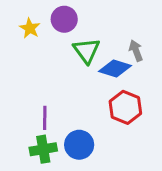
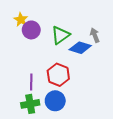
purple circle: (64, 19) -> (31, 30), moved
green triangle: (87, 51) -> (60, 35), turned 30
red hexagon: (125, 107) -> (58, 75), moved

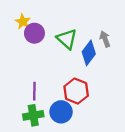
green triangle: (60, 35) -> (67, 39), turned -42
blue diamond: (80, 48) -> (89, 53), turned -70
red hexagon: (58, 75) -> (76, 91), moved

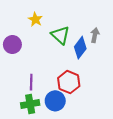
yellow star: (23, 22) -> (35, 19), moved
purple circle: (34, 33) -> (12, 45), moved
gray arrow: (105, 39) -> (95, 35), turned 32

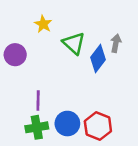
red hexagon: (69, 82) -> (98, 126), moved

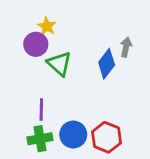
green triangle: (74, 43) -> (59, 64), moved
purple circle: (15, 55) -> (36, 44), moved

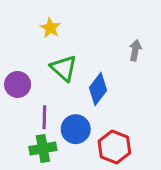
purple circle: (36, 44) -> (18, 84), moved
blue diamond: (107, 64) -> (98, 89), moved
blue circle: (73, 135) -> (76, 129), moved

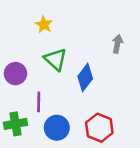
blue circle: (76, 129) -> (57, 128), moved
green cross: (43, 149) -> (15, 124), moved

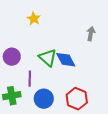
green triangle: (55, 59) -> (48, 58), moved
blue diamond: (85, 77) -> (66, 60), turned -65

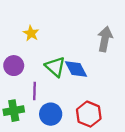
yellow star: (34, 19) -> (31, 33), moved
gray arrow: (91, 34) -> (105, 39), size x1.5

